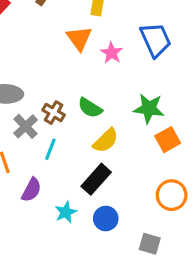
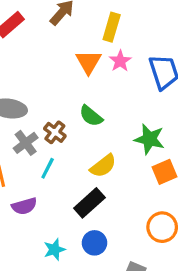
pink star: (112, 53) -> (120, 61), moved
green semicircle: (90, 108) -> (91, 116), moved
purple semicircle: (31, 190) -> (24, 206), turned 40
cyan star: (66, 212) -> (54, 249), moved

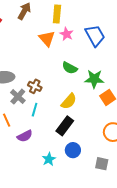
green semicircle: (91, 116) -> (70, 68), moved

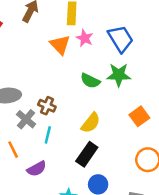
green star: (94, 79) -> (119, 75), moved

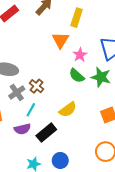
pink star: (85, 38) -> (80, 55), moved
black rectangle: (87, 154) -> (46, 133), moved
purple semicircle: (37, 169) -> (22, 129), moved

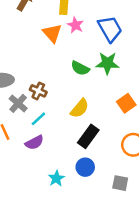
pink star: (80, 55) -> (75, 25), moved
cyan line: (31, 110) -> (38, 119), turned 32
black rectangle: (46, 133) -> (88, 136), moved

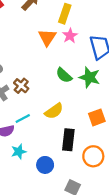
cyan line: (38, 119) -> (23, 118), moved
black rectangle: (88, 136) -> (68, 140), moved, turned -45
cyan star: (56, 178) -> (19, 152), moved

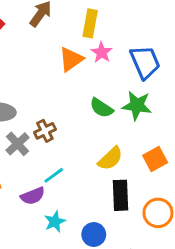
orange triangle: (47, 37) -> (71, 59), turned 30
brown cross: (21, 86) -> (45, 131), turned 32
yellow semicircle: (54, 111) -> (110, 159), moved

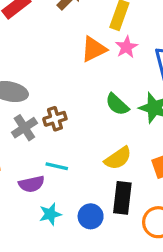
cyan line: (54, 175) -> (57, 166), turned 40
blue circle: (94, 234) -> (91, 216), moved

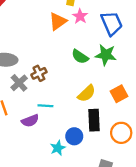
cyan star: (50, 214) -> (58, 148), moved

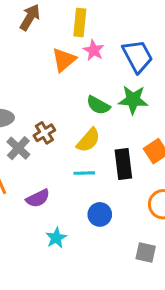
yellow semicircle: (87, 93) -> (88, 140), moved
cyan line: (45, 106) -> (84, 173), moved
black rectangle: (94, 120) -> (123, 164), moved
cyan star: (58, 148) -> (56, 238), moved

